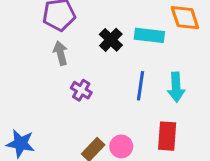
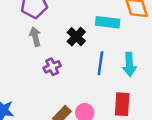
black cross: (111, 40) -> (76, 37), moved
purple cross: (81, 90) -> (52, 67), turned 35

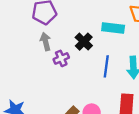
purple cross: (52, 67) -> (61, 58), moved

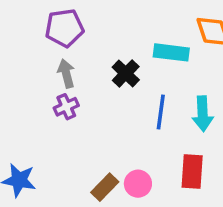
purple cross: (61, 58) -> (66, 107), moved

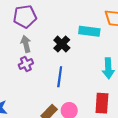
blue line: (161, 112) -> (60, 77), moved

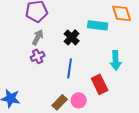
gray arrow: (26, 44) -> (38, 37), turned 42
red rectangle: (102, 103) -> (100, 84), moved, turned -30

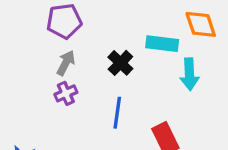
cyan arrow: (116, 60) -> (189, 74), moved

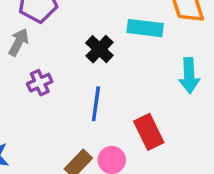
gray arrow: (66, 63) -> (19, 42), moved
cyan arrow: (189, 74) -> (189, 76), moved

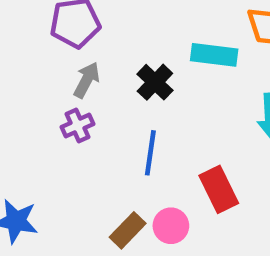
gray arrow: (19, 42) -> (87, 80), moved

